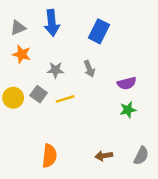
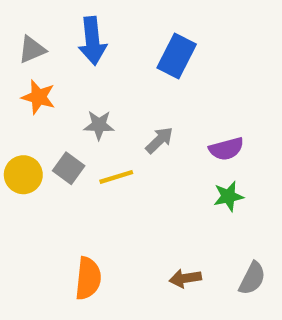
gray arrow: (89, 69) -> (159, 140), moved, turned -112

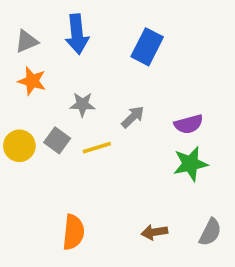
green star: (228, 196) -> (190, 164), size x1.4

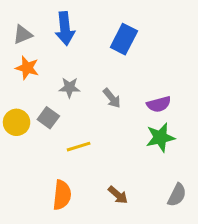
gray arrow: (133, 117) -> (112, 98), turned 95
yellow line: (97, 148) -> (79, 147), moved
brown arrow: (154, 232) -> (118, 195), moved, turned -130

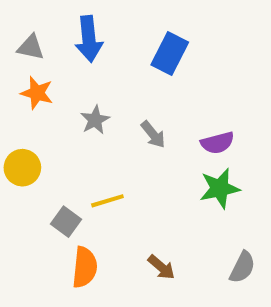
gray triangle: (23, 35) -> (31, 47), turned 35
gray star: (69, 88) -> (95, 120), turned -30
gray square: (48, 118) -> (66, 222), moved

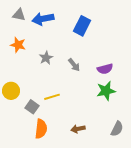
blue arrow: (89, 39) -> (43, 19), turned 85
gray triangle: (31, 47) -> (19, 15), moved
yellow circle: (22, 168) -> (11, 91), moved
brown arrow: (161, 267) -> (78, 129), turned 128

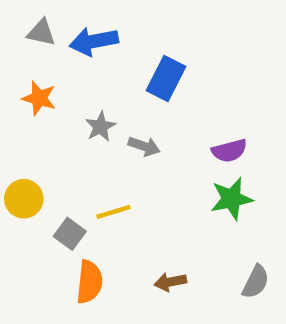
blue rectangle: (82, 26) -> (166, 79), moved
gray arrow: (74, 65) -> (144, 146), moved, turned -32

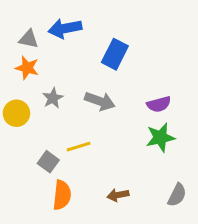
gray triangle: (41, 33) -> (29, 39), moved
gray star: (100, 127) -> (53, 98), moved
gray arrow: (144, 146) -> (100, 101), size x1.4
yellow circle: (24, 199) -> (16, 113), moved

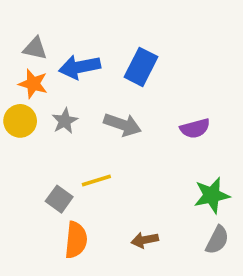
blue arrow: (65, 28) -> (80, 67), moved
yellow circle: (16, 113) -> (20, 121), moved
green star: (160, 137) -> (212, 195), moved

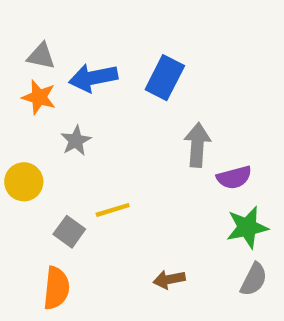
yellow circle: (20, 121) -> (24, 182), moved
gray arrow: (122, 125) -> (197, 145), moved, turned -105
purple semicircle: (195, 128) -> (234, 177), moved
orange semicircle: (76, 240) -> (56, 288), moved

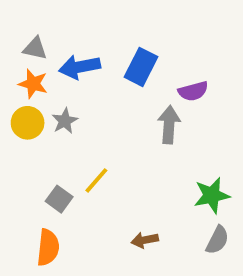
purple semicircle: (234, 177) -> (193, 91), moved
yellow circle: (24, 182) -> (28, 123), moved
yellow line: (113, 210) -> (96, 180), turned -32

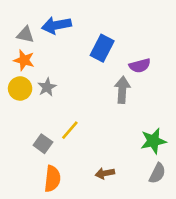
blue arrow: (80, 67) -> (56, 25), moved
orange semicircle: (48, 247) -> (52, 179), moved

